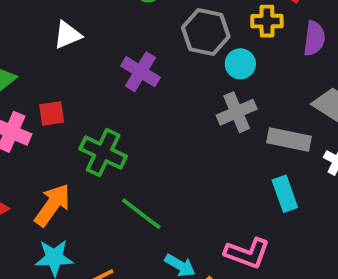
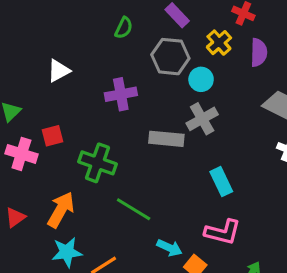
yellow cross: (267, 21) -> (219, 43), turned -35
purple cross: (140, 72) -> (121, 94), turned -36
gray rectangle: (289, 140) -> (166, 139), moved
cyan rectangle: (285, 194) -> (221, 182), moved

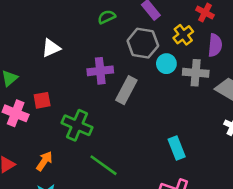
green semicircle: (124, 28) -> (107, 17), turned -144
gray cross: (202, 119) -> (196, 73), moved, turned 30
gray rectangle: (166, 139) -> (126, 90), moved, turned -72
orange arrow: (61, 210) -> (44, 161), size x0.7

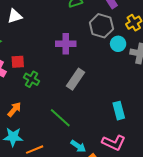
white triangle: (51, 48) -> (15, 16), moved
gray rectangle: (126, 90) -> (76, 79), moved
green cross: (77, 125) -> (31, 79), moved, size x0.7

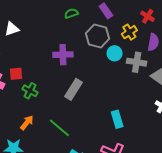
orange arrow: (14, 109) -> (27, 123), moved

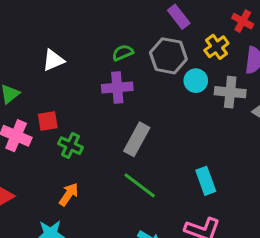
green semicircle: (71, 13) -> (123, 53), moved
white triangle: (12, 29) -> (53, 60), moved
green line: (59, 128) -> (140, 185), moved

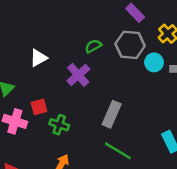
purple cross: (117, 88) -> (78, 75), moved, turned -30

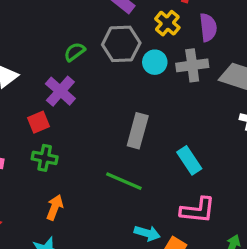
red square: (39, 107) -> (38, 122), moved
gray rectangle: (112, 114) -> (138, 131), moved

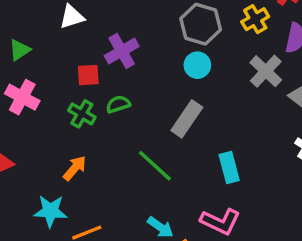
green semicircle: (75, 52) -> (118, 104), moved
cyan circle: (155, 62) -> (197, 65), moved
gray cross: (192, 65) -> (266, 71), turned 32

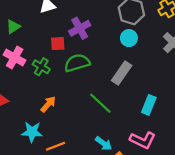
green semicircle: (118, 104) -> (77, 63), size x1.6
green cross: (82, 114) -> (41, 67), moved
cyan rectangle: (229, 167) -> (149, 105), turned 36

